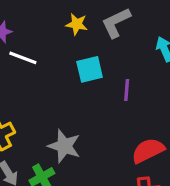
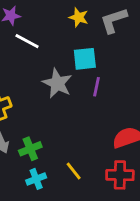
purple line: (127, 90) -> (97, 87), moved
gray star: (64, 146) -> (57, 83), moved

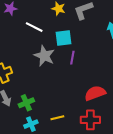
white line: (27, 41) -> (34, 27), moved
yellow line: (74, 171) -> (57, 118), turned -64

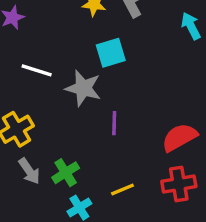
white line: (34, 27) -> (37, 70), moved
purple line: (72, 58) -> (114, 123), moved

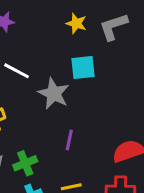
purple line: (114, 123) -> (69, 140), moved

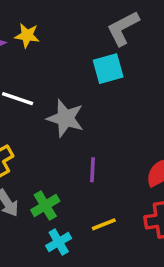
yellow star: (76, 23) -> (27, 35), moved
cyan square: (83, 68) -> (108, 69), moved

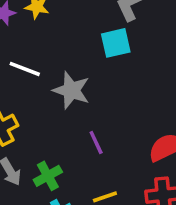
purple line: (93, 170) -> (96, 142), turned -30

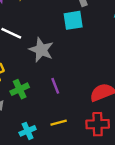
green cross: (48, 176) -> (20, 89), moved

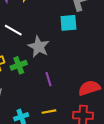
green cross: (20, 89) -> (19, 65), moved

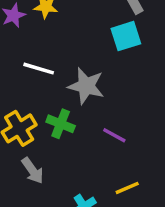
green cross: (19, 65) -> (61, 124), turned -35
purple line: (48, 79) -> (114, 135), turned -32

